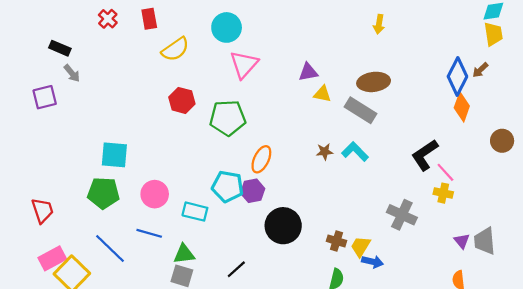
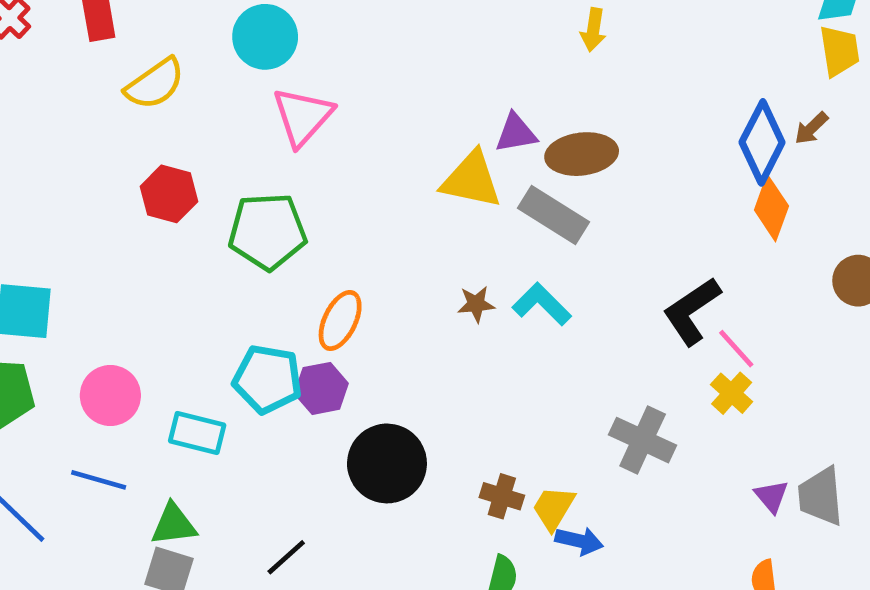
purple triangle: (308, 72) -> (516, 133), moved
yellow triangle: (322, 94) -> (471, 180), size x1.6
yellow cross: (443, 193) -> (732, 393), turned 30

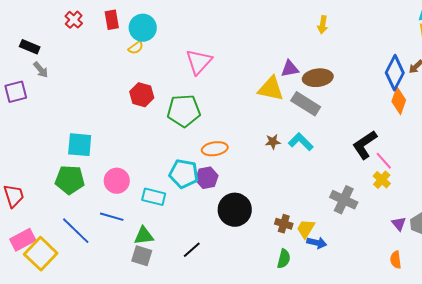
cyan circle: (265, 37) -> (143, 28), moved
yellow semicircle: (155, 84) -> (136, 48), size x0.6
orange ellipse: (340, 320) -> (215, 149), turned 55

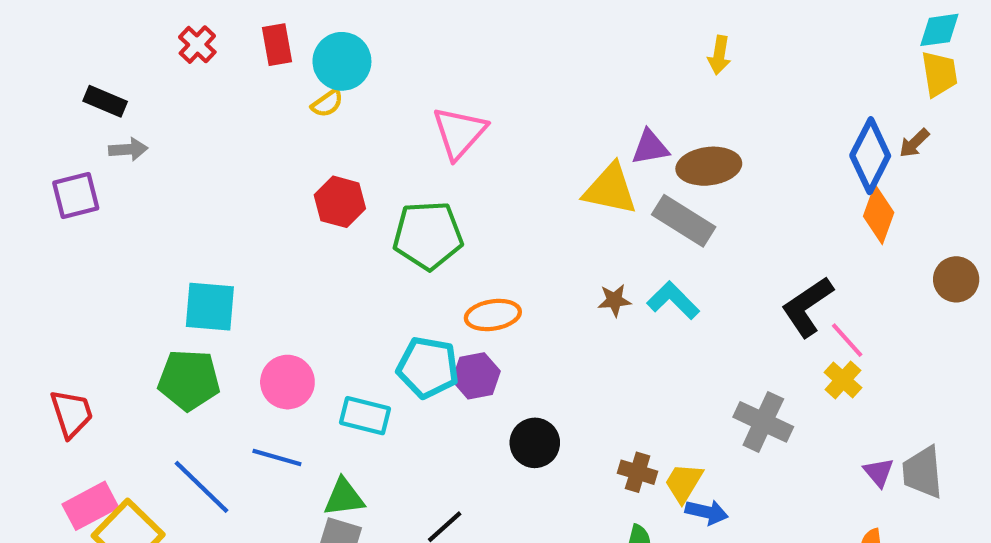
gray arrow: (41, 70) -> (128, 149), turned -54
black circle: (235, 210) -> (535, 443), size x0.7

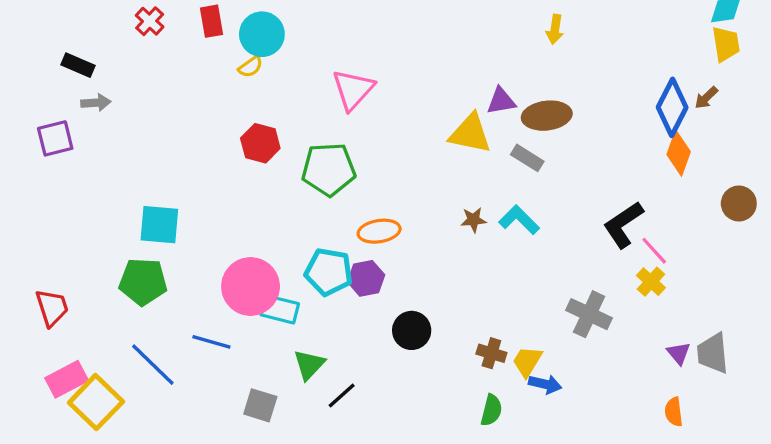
gray rectangle: (684, 221) -> (527, 158), size x0.7
pink circle: (287, 382) -> (251, 287), moved, size x1.4
green triangle: (344, 497) -> (309, 365), moved, turned -40

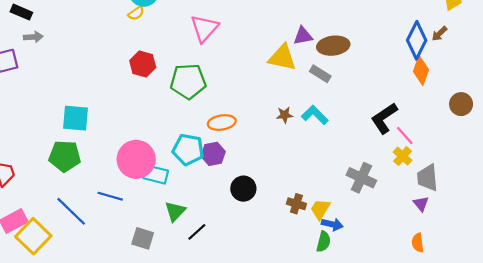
gray trapezoid: (713, 353) -> (427, 178), moved
green semicircle: (491, 410) -> (324, 242), moved

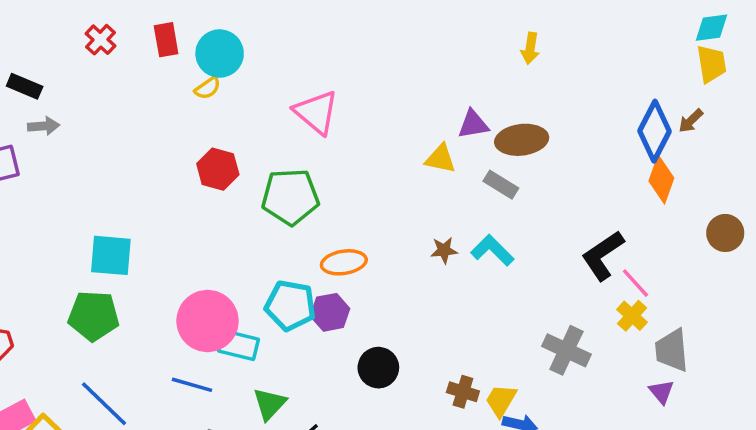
pink triangle: (204, 28) -> (316, 112), turned -32
yellow triangle: (282, 58) -> (440, 159), size x0.7
blue line: (110, 196) -> (192, 385), moved

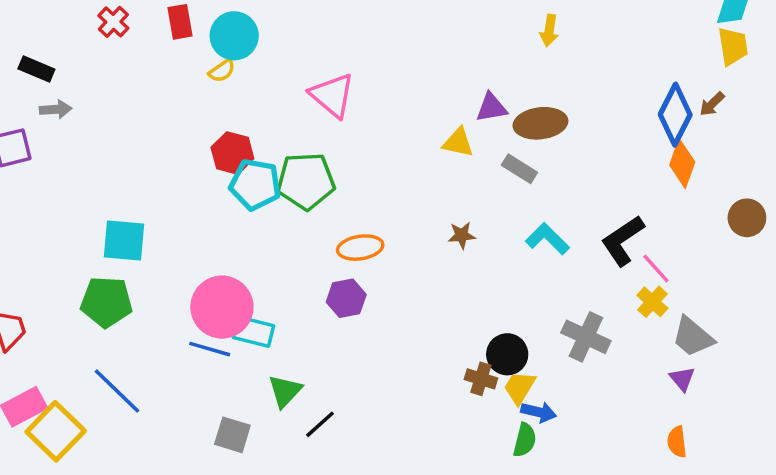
cyan L-shape: (492, 250) -> (547, 239), moved
cyan pentagon: (290, 305) -> (255, 185), moved
gray trapezoid: (672, 350) -> (693, 337), turned -45
black circle: (378, 368) -> (507, 354), moved
blue line: (192, 385) -> (210, 349), moved

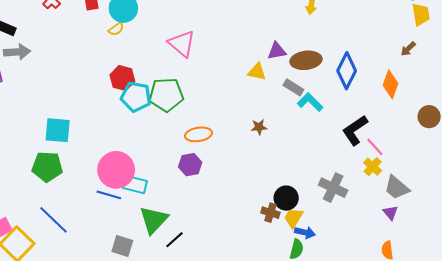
gray arrow: (56, 109) -> (17, 52), size x1.4
blue diamond: (675, 115) -> (347, 71), moved
cyan L-shape: (547, 239) -> (310, 102), moved
green triangle: (285, 391) -> (154, 220), size x1.4

